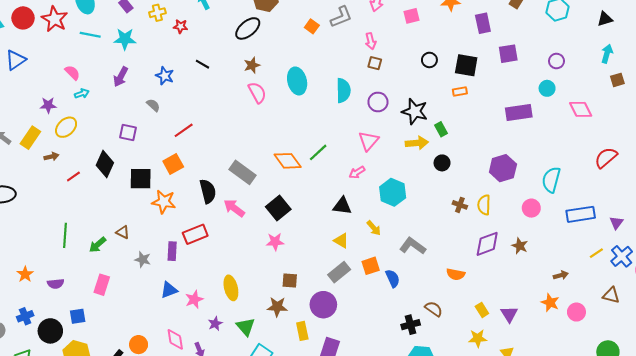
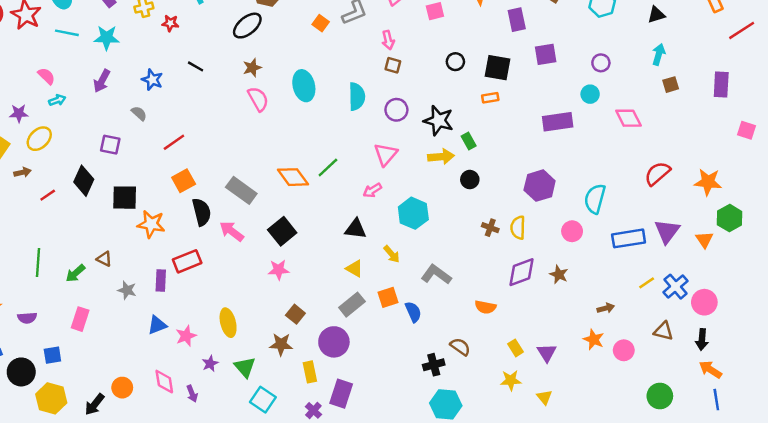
orange square: (173, 164) -> (184, 181), moved
purple triangle: (616, 223) -> (667, 231), moved, size x1.6
brown square: (290, 281) -> (295, 314), turned 35

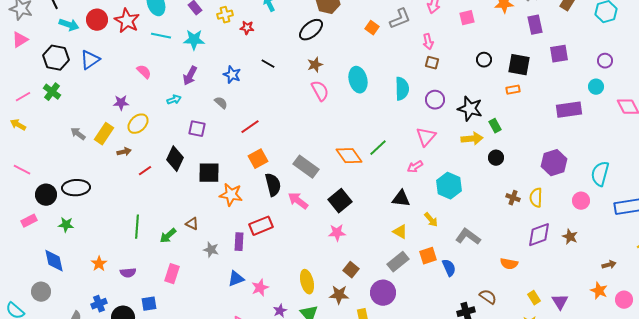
cyan arrow: (57, 100) -> (174, 100), moved
yellow ellipse: (228, 323) -> (307, 282), moved

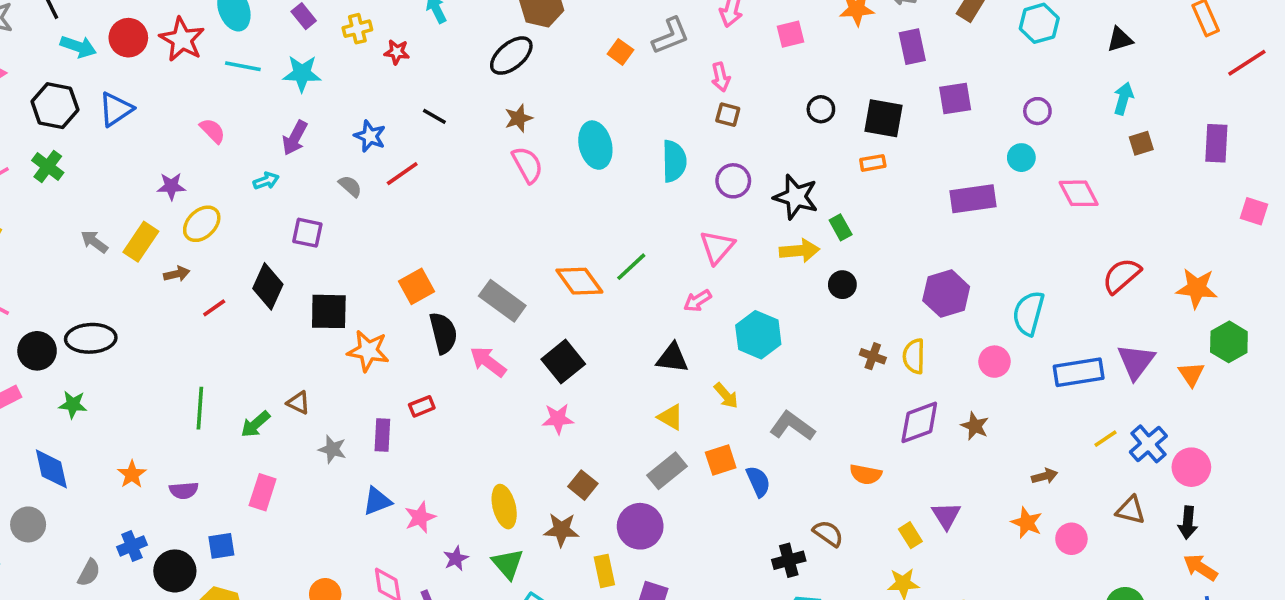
red line: (250, 127) -> (402, 174), moved
red rectangle: (261, 226) -> (422, 406), size x0.6
purple triangle: (560, 302) -> (946, 515), moved

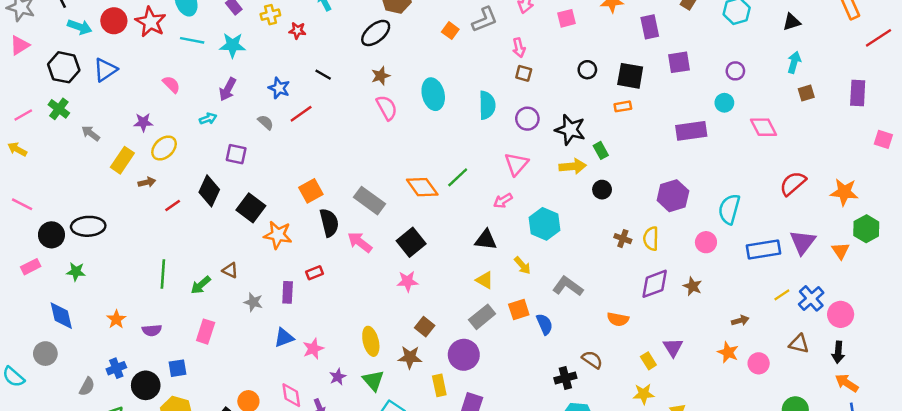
gray arrow: (94, 242) -> (91, 133), moved
black square: (329, 311) -> (251, 208), turned 36

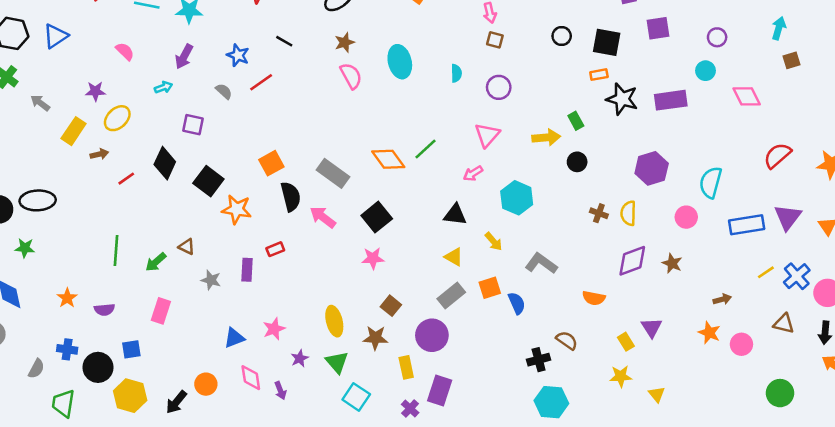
cyan semicircle: (487, 105) -> (456, 73), size x0.6
black star: (570, 130) -> (622, 99), moved
blue triangle: (284, 338) -> (234, 338), moved
blue cross: (116, 368) -> (67, 349), turned 30

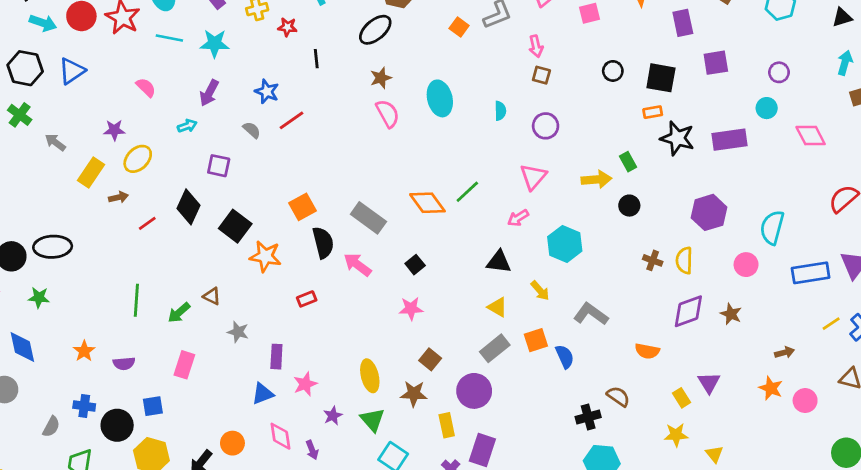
black line: (284, 41) -> (316, 59), moved, turned 54
black square: (377, 217) -> (415, 265), size x0.6
purple rectangle: (247, 270) -> (276, 357), moved

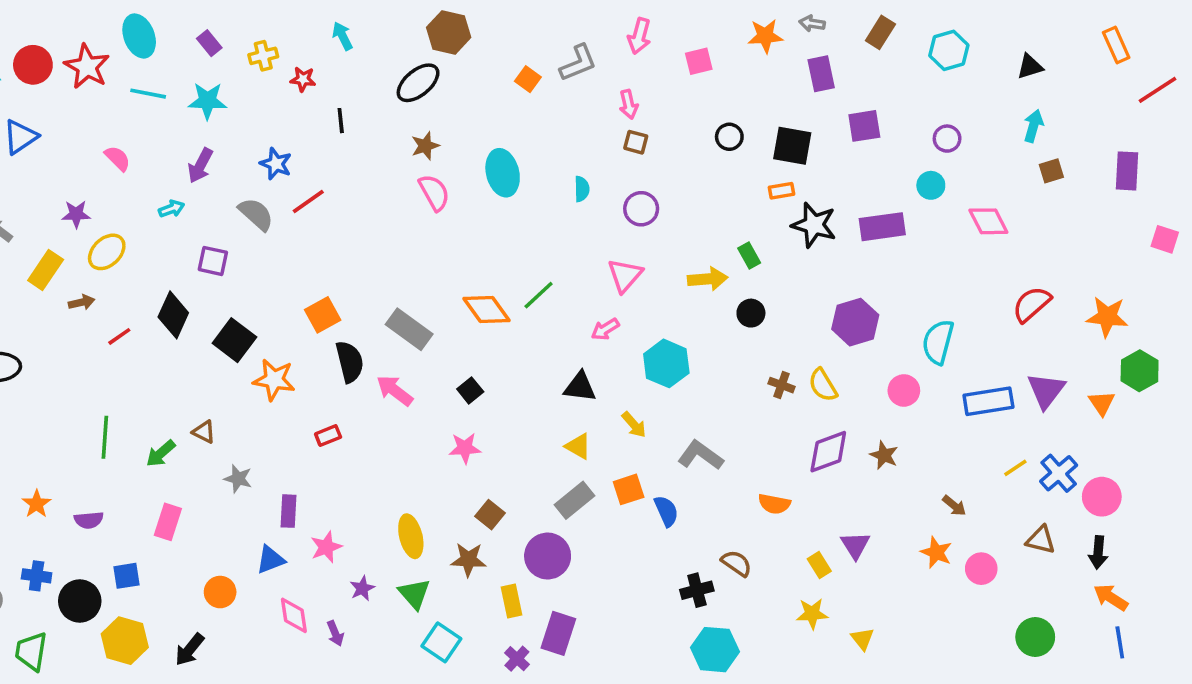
gray semicircle: (252, 130) -> (256, 214), size x1.5
yellow semicircle: (684, 260) -> (823, 385), turned -32
brown arrow: (784, 352) -> (954, 506), turned 54
orange circle: (232, 443) -> (220, 592), moved

